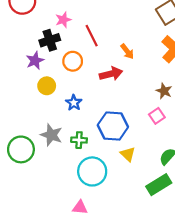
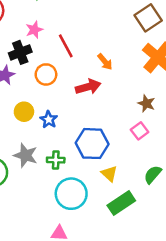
yellow circle: (47, 86) -> (24, 112), moved
green rectangle: (159, 185) -> (121, 203), moved

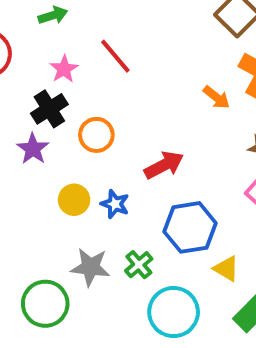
red line: (66, 46) -> (115, 56), moved
orange arrow: (105, 62) -> (216, 97), moved
red arrow: (88, 87) -> (164, 165), moved
green cross: (56, 160) -> (139, 265), turned -30

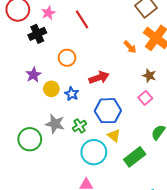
pink star: (64, 69) -> (48, 13), moved
black cross: (49, 109) -> (37, 34), moved
purple star: (33, 149) -> (33, 75), moved
yellow triangle: (226, 269) -> (114, 136), moved

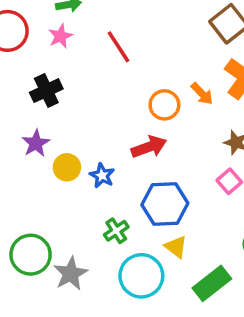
black cross: (37, 34) -> (46, 91), moved
orange circle: (67, 58) -> (164, 105), moved
gray star: (55, 124) -> (71, 274), moved, turned 30

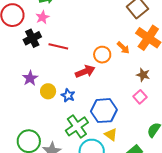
red line: (118, 47) -> (58, 46), moved, turned -42
black cross: (46, 91) -> (32, 38), moved
red arrow: (149, 147) -> (85, 71), moved
green cross: (116, 231) -> (77, 126), size x1.6

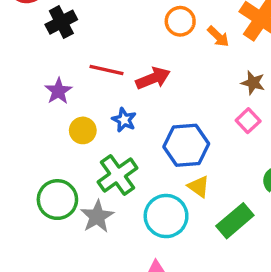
red line: (58, 46) -> (106, 70), moved
orange circle: (102, 55) -> (180, 21), moved
yellow circle: (48, 91) -> (83, 130), moved
green cross: (77, 126) -> (118, 175), moved

